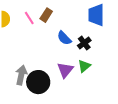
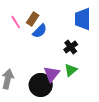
blue semicircle: (64, 38) -> (40, 31), moved, turned -91
black circle: (38, 82) -> (41, 85), moved

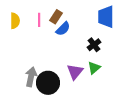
pink line: (16, 22) -> (39, 20), turned 32
black circle: (41, 85) -> (48, 83), moved

